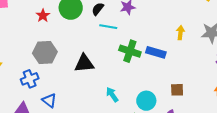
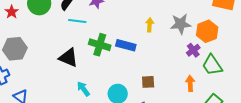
black triangle: (84, 63) -> (68, 58), moved, turned 30

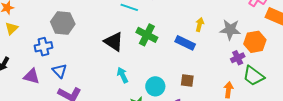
blue rectangle: (126, 45) -> (185, 43), moved
green trapezoid: (212, 65) -> (253, 76), turned -30

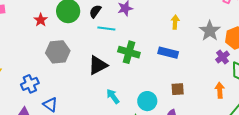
gray hexagon: (63, 23) -> (58, 52), moved
yellow arrow: (200, 25) -> (175, 22), moved
gray star: (230, 30) -> (210, 31), turned -30
black triangle: (114, 42) -> (98, 65), turned -50

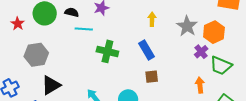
black semicircle: (95, 11) -> (72, 12), turned 72
blue rectangle: (168, 53) -> (147, 50), turned 48
black triangle: (98, 65) -> (51, 85), moved
brown square: (178, 89) -> (152, 77), moved

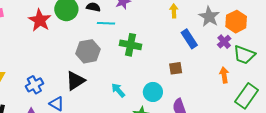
red star: (18, 24) -> (40, 20), size x1.6
blue rectangle: (147, 50) -> (189, 39), moved
gray hexagon: (36, 55) -> (88, 51), moved

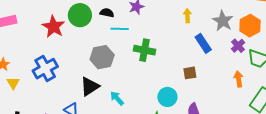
blue cross: (34, 85) -> (45, 69), moved, size x1.4
cyan arrow: (118, 90) -> (117, 98), moved

